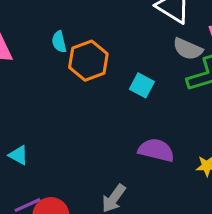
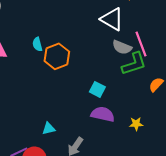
cyan square: (142, 85) -> (97, 89), moved
cyan triangle: (19, 155) -> (49, 129), moved, turned -40

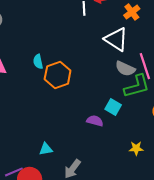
cyan square: (97, 89) -> (113, 107), moved
purple semicircle: (103, 114) -> (95, 121), moved, size x0.7

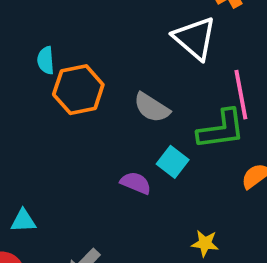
gray semicircle: (125, 69) -> (152, 108), moved
cyan triangle: (46, 149) -> (23, 221), moved

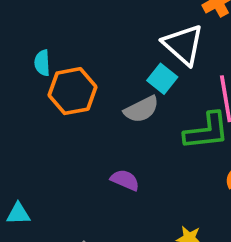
gray semicircle: (152, 108) -> (141, 109), turned -60
cyan square: (173, 162) -> (162, 79), moved

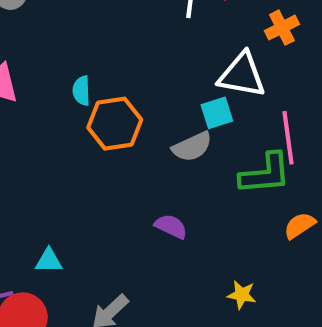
white triangle: (183, 45) -> (242, 75), turned -33
cyan square: (162, 79) -> (217, 113), turned 32

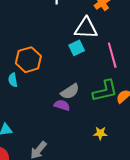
cyan semicircle: (81, 91) -> (13, 80), moved
gray semicircle: (192, 147) -> (70, 92), moved
green L-shape: (265, 174) -> (105, 91), moved

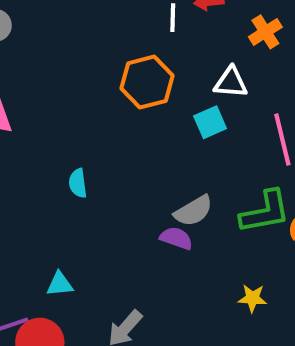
white triangle: (86, 28) -> (231, 82), size x0.7
orange hexagon: (28, 60) -> (147, 82), moved

